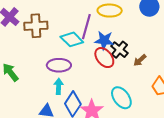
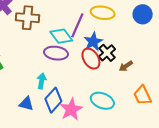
blue star: (104, 40) -> (93, 42), turned 30
purple ellipse: (59, 65) -> (56, 53), moved
cyan ellipse: (121, 98) -> (102, 101), turned -40

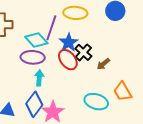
cyan arrow: (42, 81) -> (39, 78), moved
cyan ellipse: (102, 101) -> (96, 102), moved

